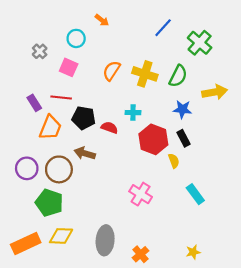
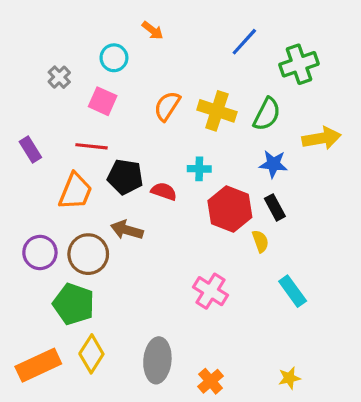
green cross: (200, 43) -> (299, 64), turned 30
purple rectangle: (34, 103) -> (30, 150), moved
yellow diamond: (61, 236) -> (91, 354), turned -60

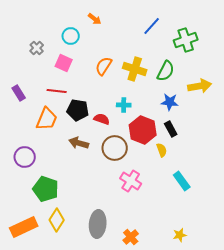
brown circle: (88, 254) -> (115, 148), moved

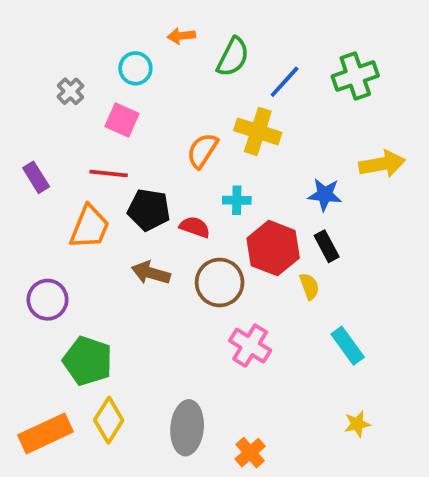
orange arrow: (95, 19) -> (181, 36), turned 136
blue line: (152, 26) -> (285, 82), moved
orange semicircle: (104, 66) -> (202, 151), moved
green semicircle: (166, 71) -> (233, 57), moved
yellow star: (180, 235) -> (357, 424), moved

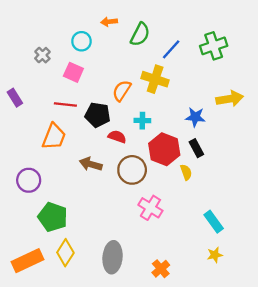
purple rectangle: (36, 177) -> (15, 98), moved
black pentagon: (149, 210) -> (98, 115), moved
cyan rectangle: (348, 346) -> (214, 222), moved
orange cross: (250, 453) -> (161, 269), moved

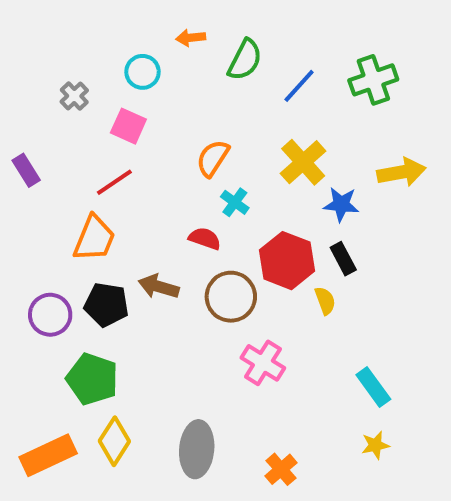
yellow cross: (155, 79) -> (303, 162), moved, turned 30
red line: (65, 104) -> (114, 182), turned -40
black pentagon: (98, 115) -> (106, 305), moved
cyan cross: (142, 121) -> (235, 202), moved, turned 35

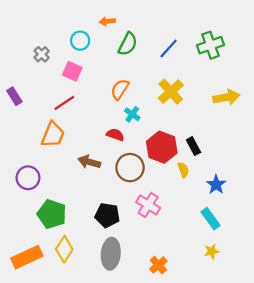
green semicircle: (245, 60) -> (128, 44), moved
blue star: (341, 204) -> (216, 185), moved, turned 30
black pentagon: (106, 305) -> (107, 215), moved

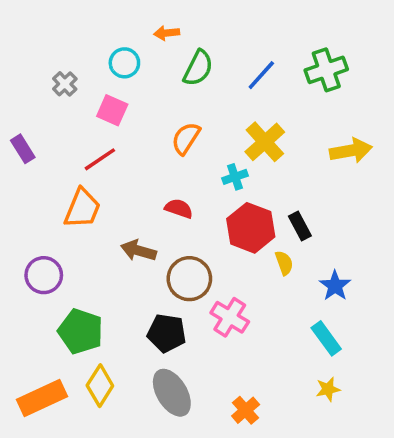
cyan cross: (132, 114) -> (235, 177), moved, turned 35
brown circle: (130, 168) -> (189, 279), moved
gray ellipse: (111, 254) -> (172, 393), turned -36

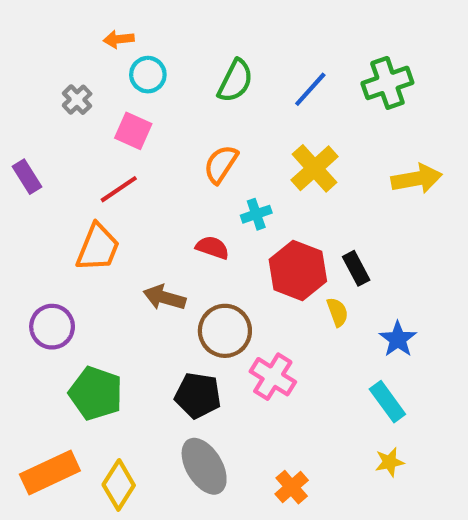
orange arrow: (167, 33) -> (119, 39), moved
cyan cross: (235, 177) -> (256, 214), moved
yellow diamond: (100, 386) -> (119, 485), moved

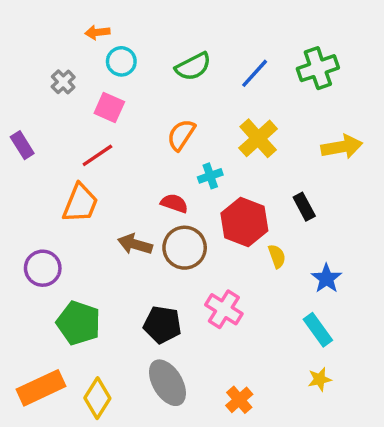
green semicircle: (235, 81) -> (193, 67), turned 36
black rectangle: (356, 268) -> (304, 207), moved
brown circle: (225, 331) -> (185, 248), moved

